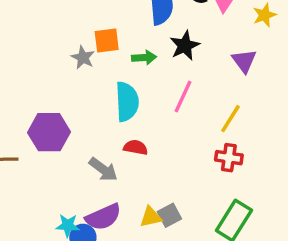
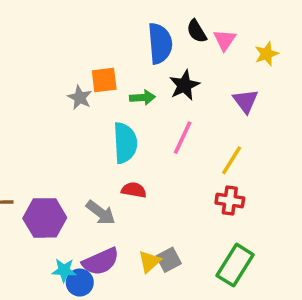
purple hexagon: (49, 132) -> (45, 218), moved
yellow triangle: (151, 217) -> (150, 262), turned -30

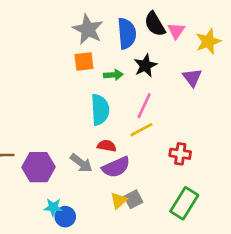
black semicircle: (197, 31) -> (155, 24), size x1.4
yellow star: (266, 54) -> (208, 41), size x1.4
gray star: (80, 97) -> (88, 29), moved, size x1.6
yellow line: (232, 160) -> (141, 130), moved, turned 30
purple semicircle: (101, 262) -> (116, 167), moved

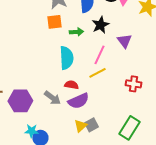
purple triangle: (192, 78) -> (124, 41), moved
red cross: (180, 154) -> (133, 84), moved

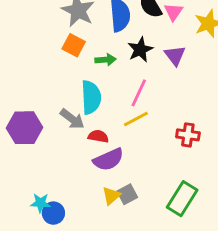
orange square: (54, 22) -> (74, 45), turned 35
purple triangle: (124, 41) -> (175, 55), moved
gray arrow: (52, 98) -> (72, 119), moved
purple hexagon: (20, 101) -> (24, 128), moved

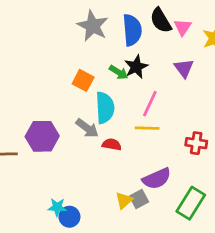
orange square: (74, 45) -> (83, 80), moved
black star: (140, 50) -> (136, 67), moved
green arrow: (105, 60) -> (119, 72), turned 36
yellow line: (136, 119) -> (147, 128), turned 30
purple semicircle: (108, 160) -> (157, 179), moved

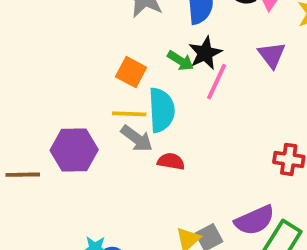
pink line: (150, 104) -> (217, 82), moved
yellow line: (147, 128) -> (129, 114), moved
purple semicircle: (157, 179) -> (255, 220), moved

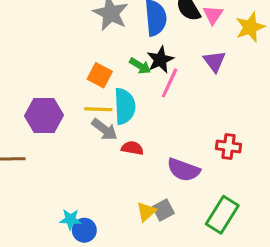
purple hexagon: (74, 150) -> (44, 115), moved
purple semicircle: (255, 220) -> (184, 170), moved, turned 44

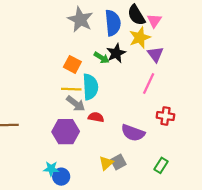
yellow star: (250, 27) -> (140, 37), moved
pink line: (170, 83) -> (149, 83), moved
purple hexagon: (44, 115) -> (66, 132), moved
green rectangle: (222, 215) -> (161, 165), size x0.6

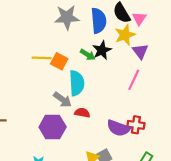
gray star: (80, 20) -> (67, 17), turned -30
yellow line: (71, 89) -> (42, 58), moved
red cross: (165, 116) -> (136, 125), moved

